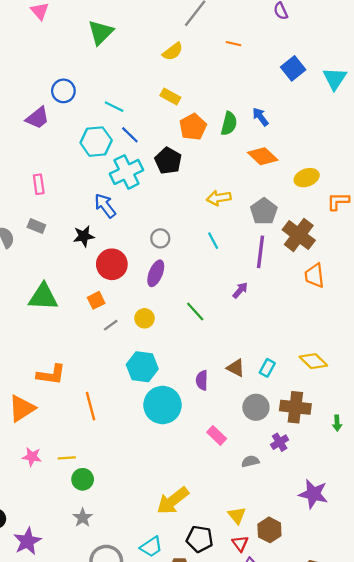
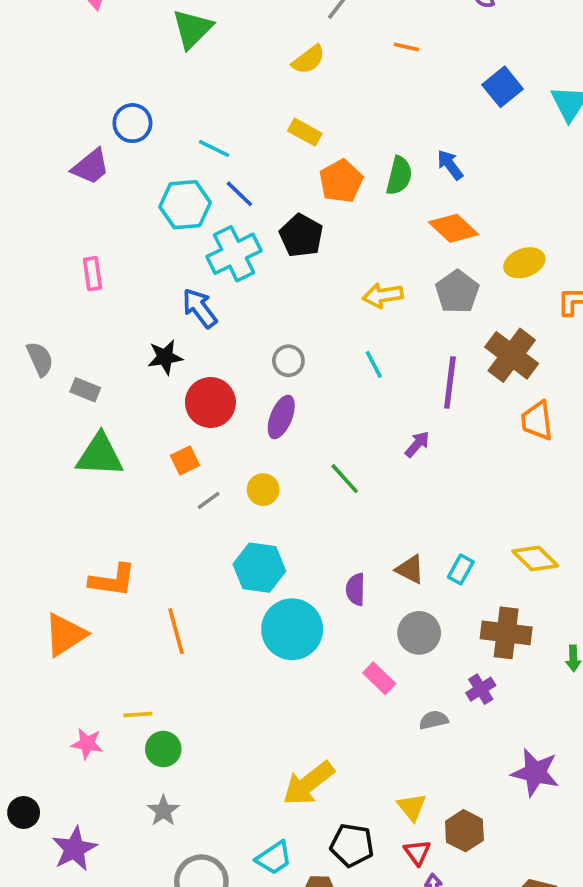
gray pentagon: (264, 211) -> (457, 292), moved
gray rectangle: (36, 226) -> (85, 390), moved
gray circle: (256, 407) -> (419, 633), moved
pink star: (32, 457) -> (87, 744), moved

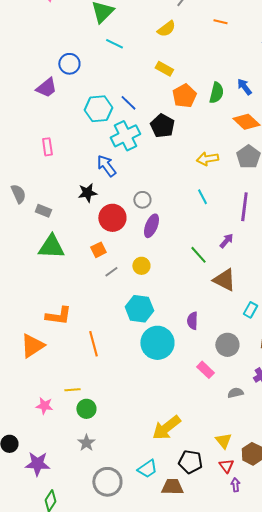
cyan line: (214, 148) -> (114, 44), moved
gray circle: (288, 361) -> (142, 200), moved
green line: (345, 479) -> (198, 255), moved
brown triangle: (410, 569) -> (224, 280), moved, size x1.4
purple star: (74, 849) -> (37, 464), turned 30

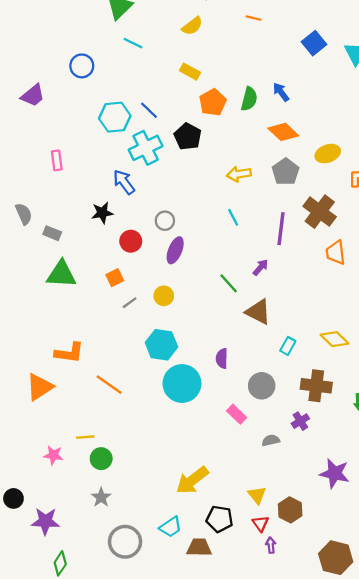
purple trapezoid: (46, 88) -> (33, 95), moved
red circle: (112, 218) -> (131, 241), size x0.7
orange line: (93, 344) -> (109, 385), turned -40

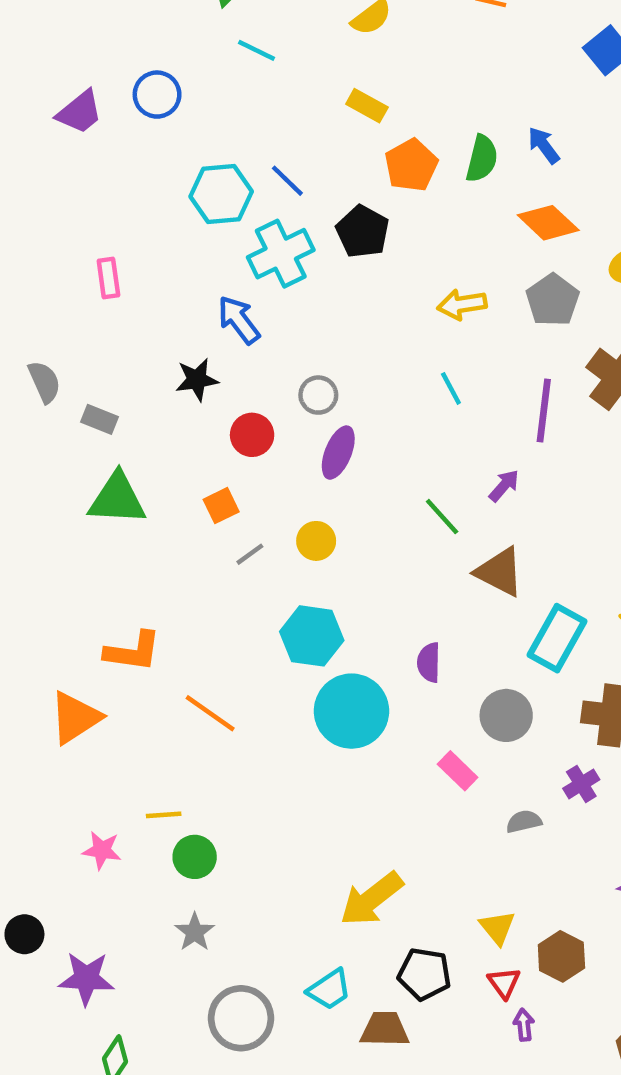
purple trapezoid: (33, 95) -> (80, 112), moved
cyan rectangle: (288, 346) -> (557, 638), size x1.8

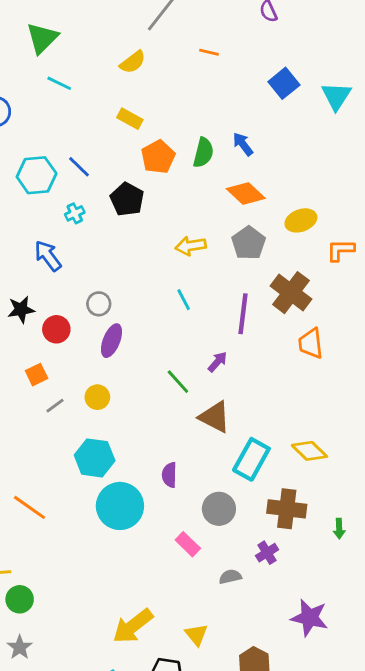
cyan cross: (281, 254) -> (75, 213), size x0.5
black star: (197, 380) -> (21, 310), moved
yellow triangle: (497, 928) -> (196, 635), moved

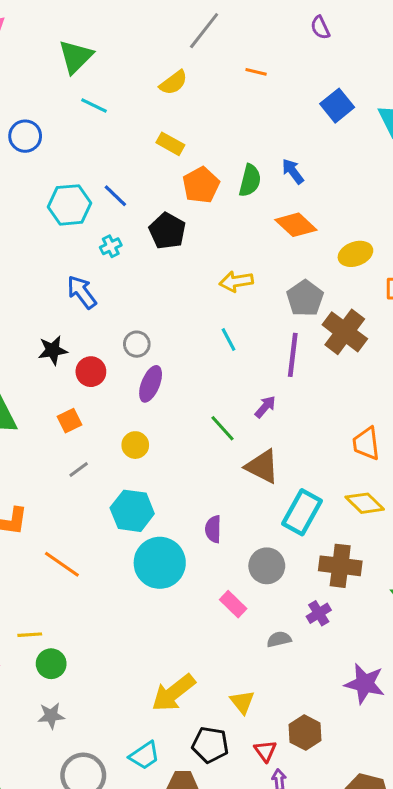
gray pentagon: (249, 243) -> (305, 298), moved
orange trapezoid: (311, 343) -> (366, 443), moved
gray line: (55, 406) -> (79, 469), moved
gray star: (20, 647) -> (51, 716), turned 30

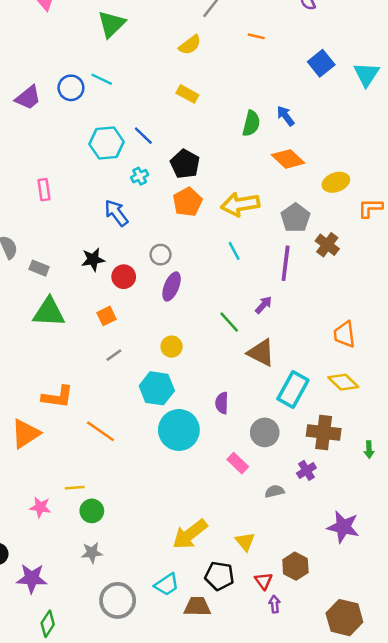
cyan line: (94, 106) -> (102, 79), moved
orange pentagon: (201, 185) -> (187, 202), moved
yellow arrow: (236, 281) -> (240, 204), size x1.4
brown cross: (345, 332) -> (327, 245), size x0.7
yellow circle: (135, 445) -> (172, 347), moved

